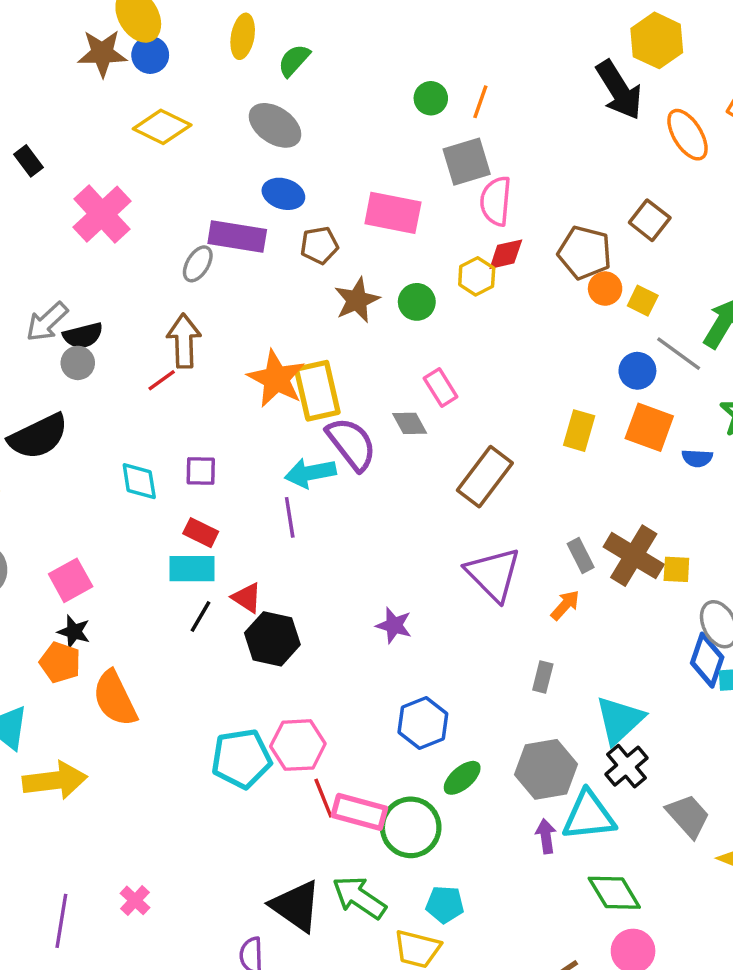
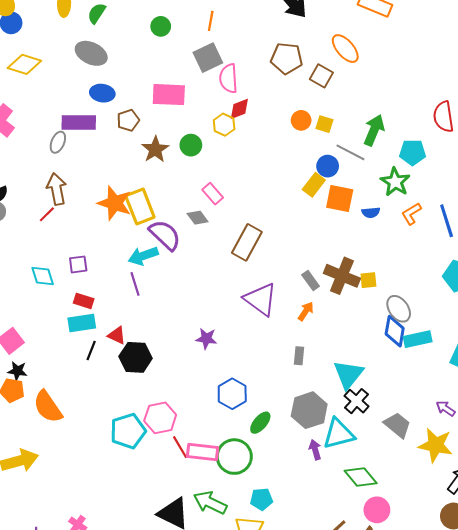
green circle: (431, 98) -> (161, 26), moved
orange ellipse: (687, 135) -> (345, 49), moved
brown pentagon: (585, 253) -> (287, 58), moved
yellow rectangle: (579, 431) -> (314, 185), moved, turned 30

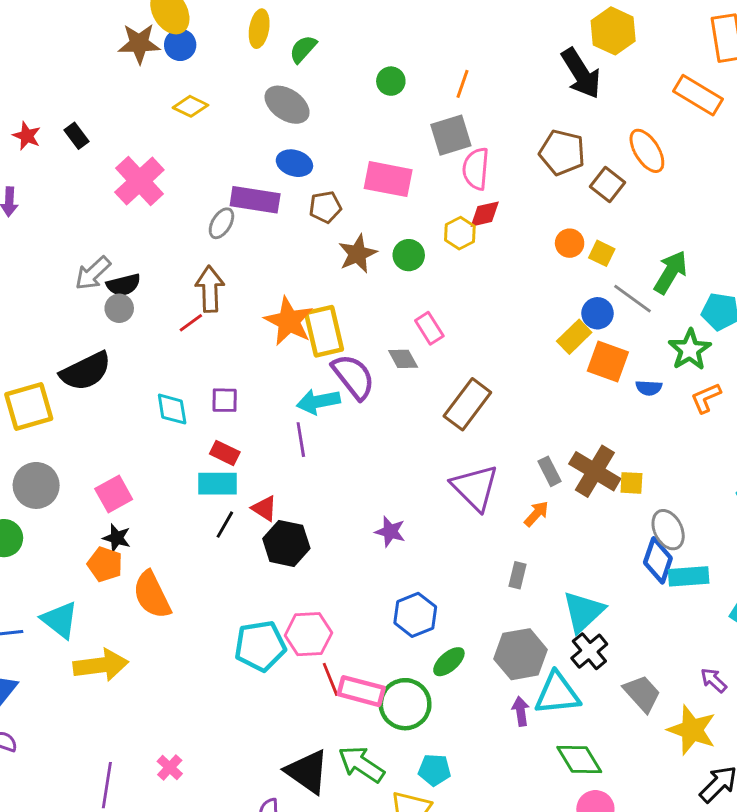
yellow diamond: (24, 64) -> (191, 106), size x0.7

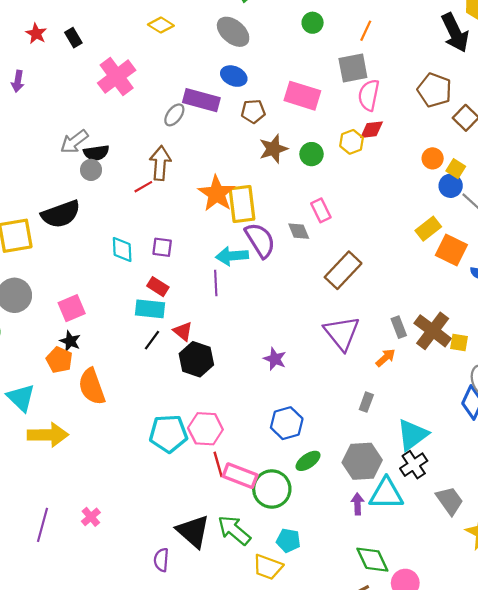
blue circle: (597, 313) -> (451, 186), moved
green diamond: (579, 759) -> (372, 560), moved

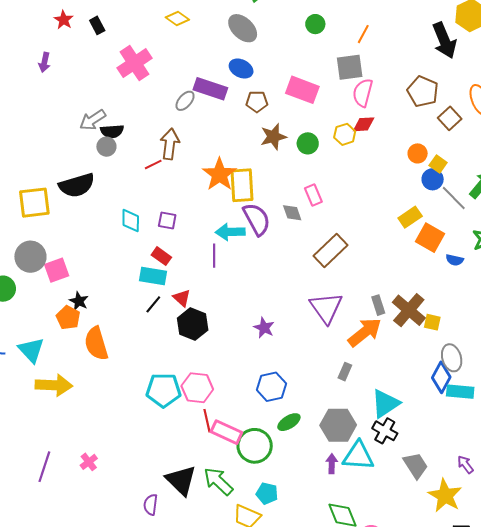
pink square: (72, 308) -> (57, 270), moved
orange arrow: (386, 358) -> (365, 332), size x1.8
black cross: (414, 465) -> (385, 431), turned -30

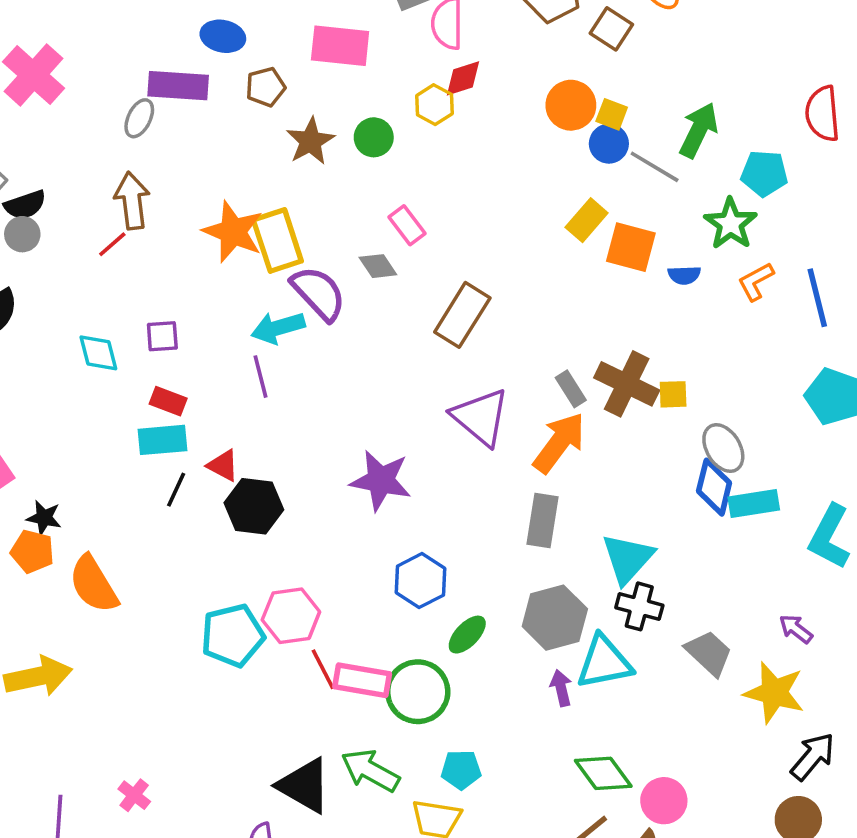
orange circle: (418, 153) -> (571, 105), size x1.4
purple star: (264, 328) -> (381, 480), size x1.6
gray rectangle: (345, 372) -> (542, 521), size x1.6

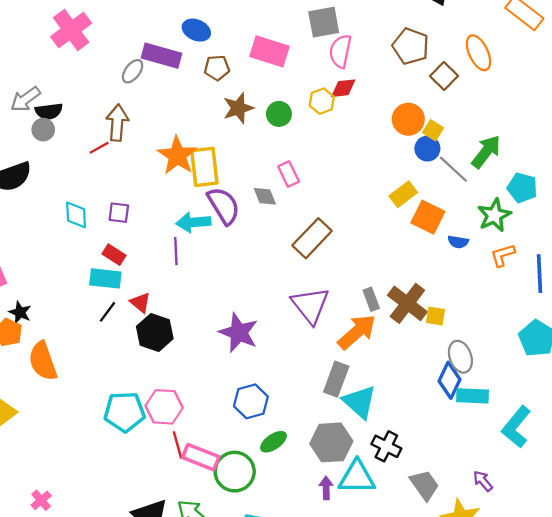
cyan triangle: (628, 558) -> (360, 402), moved, turned -42

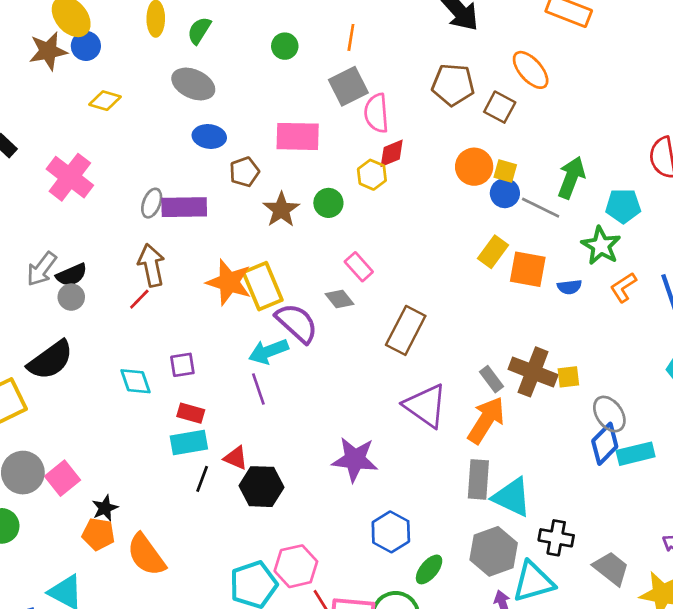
purple rectangle: (162, 56) -> (184, 207), moved
black star: (20, 312) -> (105, 508), turned -30
blue diamond: (449, 380) -> (605, 444), turned 36

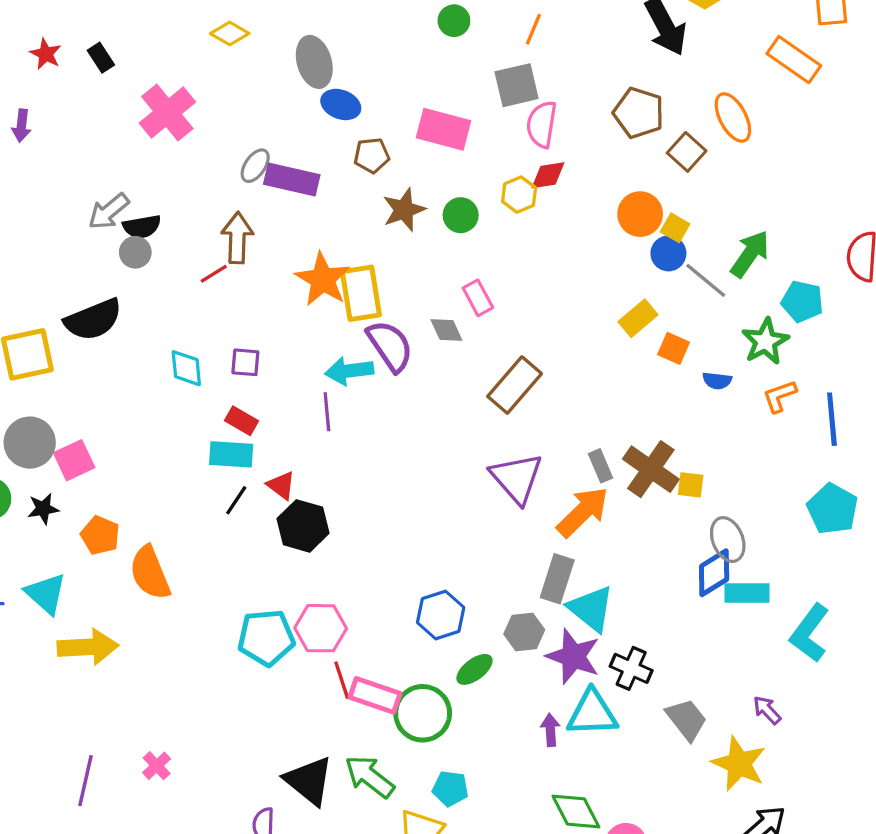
gray ellipse: (193, 84) -> (314, 62), moved, turned 36
orange square: (528, 269) -> (674, 348), size x0.7
purple star: (355, 459) -> (573, 656), moved
black star: (105, 508) -> (43, 509), moved
gray hexagon: (494, 551) -> (524, 632), moved, size x0.7

